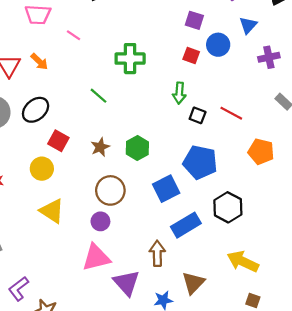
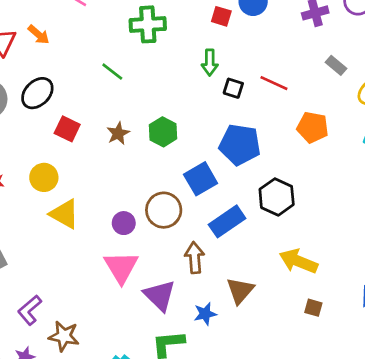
yellow circle: (42, 169) -> (44, 177), moved
brown circle: (110, 190) -> (164, 210), moved
pink triangle: (96, 258) -> (121, 267), turned -44

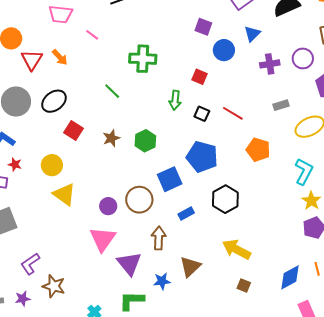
red square: (221, 16) -> (199, 77), moved
green arrow: (210, 63) -> (175, 100), moved
gray rectangle: (336, 65) -> (281, 105), turned -63
blue rectangle: (227, 221) -> (186, 213), size x0.6

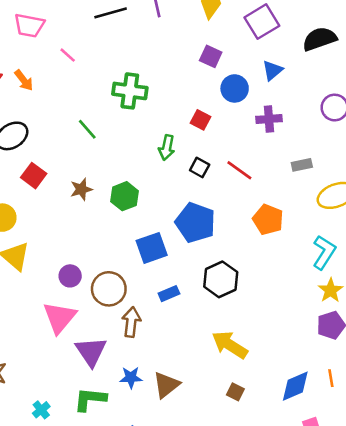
purple cross: (270, 64) -> (269, 119), moved
brown circle: (139, 200) -> (109, 289), moved
brown triangle: (190, 267) -> (166, 385), moved

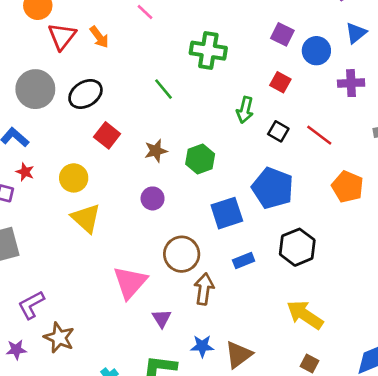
purple square: (211, 56) -> (282, 34), moved
purple circle: (70, 276) -> (153, 198), moved
purple triangle: (91, 352) -> (162, 318), size x0.6

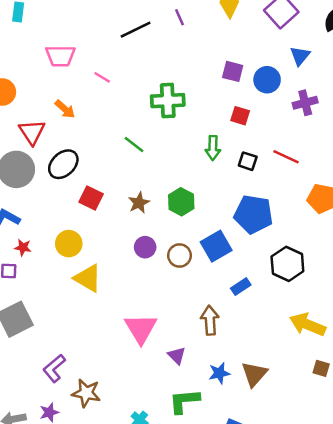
red triangle: (62, 36) -> (32, 132), moved
brown circle: (182, 254) -> (179, 255), moved, size x0.7

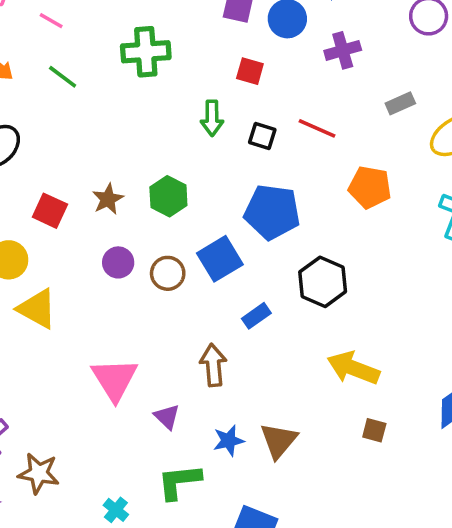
green line: (134, 145) -> (63, 77), moved
red square: (91, 198) -> (50, 211), moved

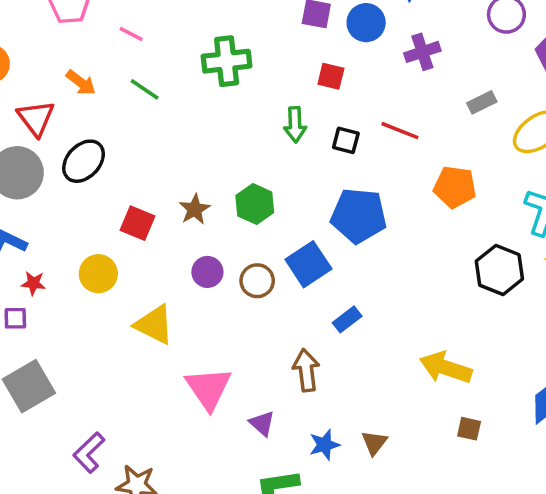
black hexagon: (323, 282) -> (499, 270), moved
yellow triangle: (37, 309) -> (154, 325), moved
brown triangle: (279, 441) -> (374, 443), size x0.7

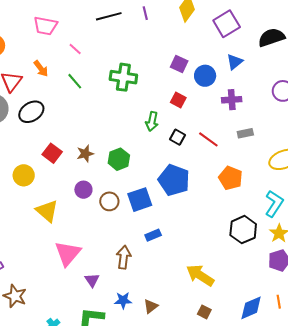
gray rectangle: (482, 102) -> (245, 133), moved

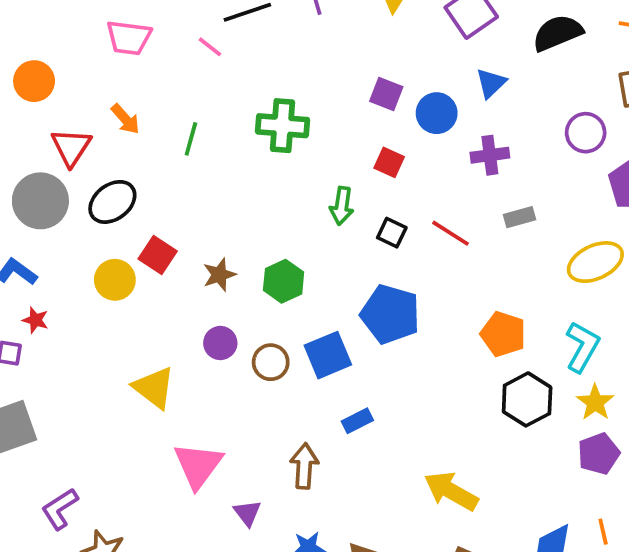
pink line: (75, 49) -> (210, 47), moved
green line: (75, 81) -> (191, 139), turned 60
red square: (52, 153) -> (158, 255), moved
yellow circle: (24, 175) -> (115, 280), moved
orange pentagon: (231, 178) -> (503, 334), moved

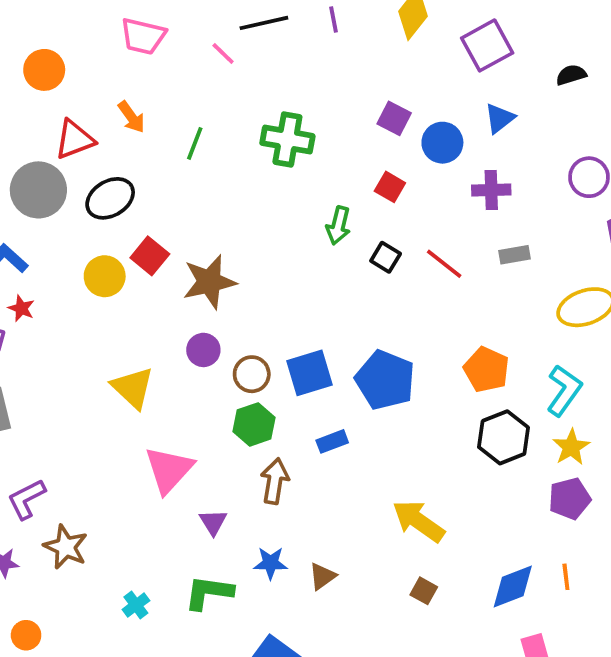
black semicircle: (558, 33) -> (571, 75), size x0.6
red triangle: (71, 147) -> (74, 140), turned 30
brown star: (219, 275) -> (209, 282), size x1.6
green hexagon: (284, 281) -> (254, 424), moved
blue pentagon: (390, 314) -> (385, 380), moved

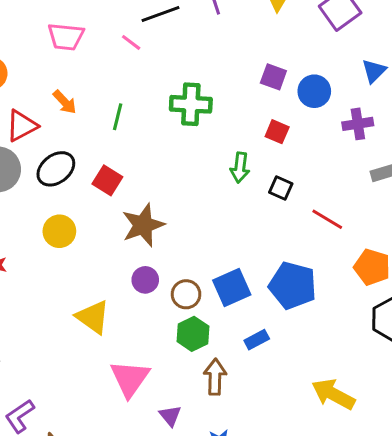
blue triangle: (500, 118) -> (374, 71), moved
red square: (150, 256) -> (107, 180), moved
red line: (444, 264) -> (327, 219), moved

